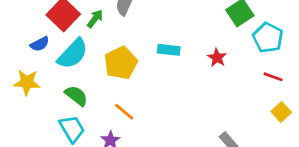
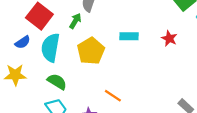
green arrow: (95, 19) -> (75, 21), moved
cyan semicircle: (73, 54) -> (50, 48), turned 152
orange line: (124, 112) -> (113, 96), moved

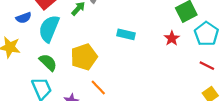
red star: (169, 38) -> (172, 38), moved
yellow pentagon: (91, 51) -> (84, 57), moved

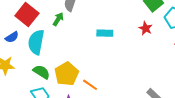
yellow pentagon: (84, 57) -> (67, 74), moved

